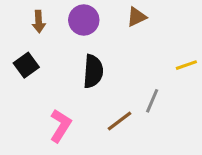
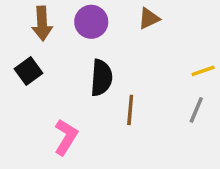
brown arrow: (39, 22) -> (42, 24), size x1.4
gray line: (152, 101) -> (196, 110), moved
brown line: (120, 121) -> (130, 110), moved, turned -48

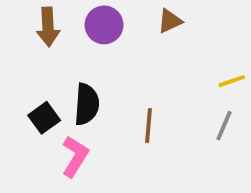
black square: (29, 71) -> (44, 118), moved
black semicircle: (101, 78) -> (87, 104), moved

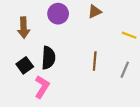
brown arrow: (48, 27) -> (24, 28), moved
yellow line: (232, 81) -> (129, 35), moved, turned 40
brown line: (149, 126) -> (95, 61), moved

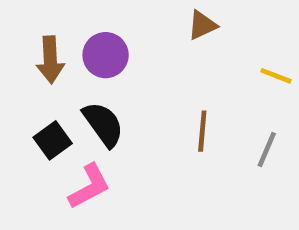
purple circle: (58, 14) -> (106, 55), moved
black semicircle: (48, 58) -> (103, 124), turned -40
pink L-shape: (42, 87) -> (89, 186), turned 30

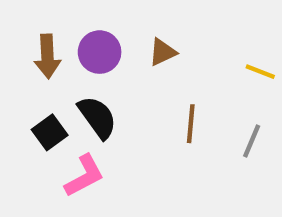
brown triangle: (202, 25) -> (163, 52), moved

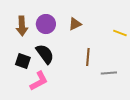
black square: (50, 132) -> (23, 61), turned -35
gray line: (252, 141) -> (109, 73), moved, turned 63

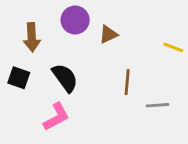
purple circle: (46, 24) -> (75, 20), moved
black square: (23, 61) -> (19, 78), moved

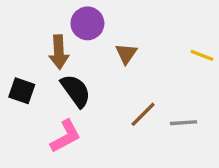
brown triangle: (108, 34) -> (126, 54), moved, turned -30
brown arrow: (32, 37) -> (59, 52), moved
brown line: (127, 82) -> (143, 114), moved, turned 40

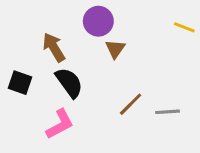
purple circle: (87, 23) -> (98, 21), moved
brown arrow: (59, 52) -> (54, 47), turned 152
yellow line: (202, 55) -> (184, 27), moved

